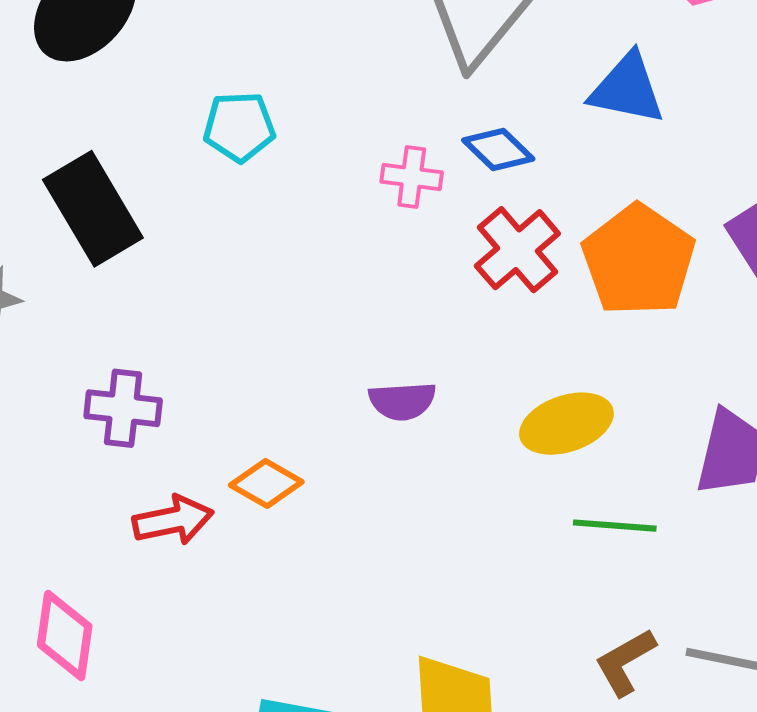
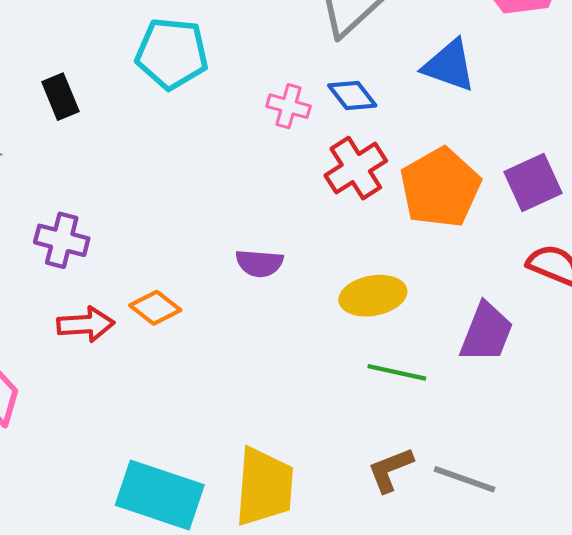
cyan pentagon: (239, 127) -> (172, 54), size x1.4
black rectangle: (93, 209) -> (60, 97), size x0.6

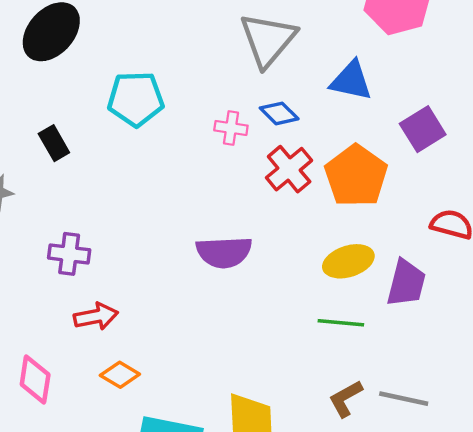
purple square: (533, 182) -> (423, 129), moved
purple semicircle: (259, 263) -> (224, 252), size x1.5
yellow ellipse: (373, 296) -> (348, 261), moved
orange diamond: (155, 308) -> (120, 375), moved

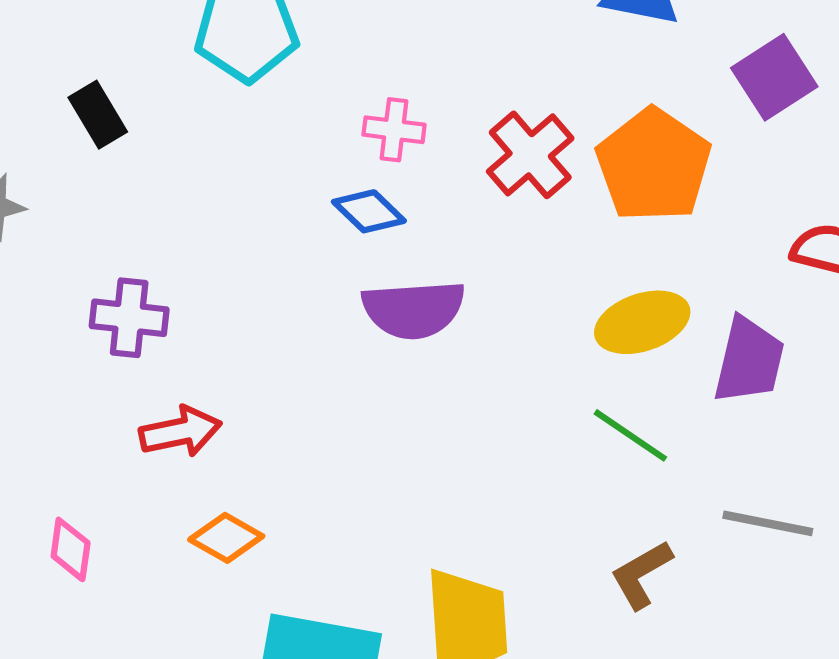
blue diamond: (279, 113) -> (369, 211), moved
pink cross: (231, 128) -> (394, 130), moved
green line: (341, 323) -> (630, 435), turned 30
pink diamond: (35, 380) -> (71, 549), size x0.7
gray line: (404, 399) -> (768, 523), moved

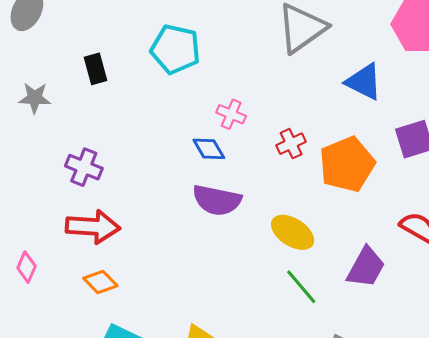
red cross: (530, 155) -> (291, 144), size x0.7
yellow ellipse: (642, 322) -> (293, 232), moved, turned 36
red arrow: (180, 432) -> (93, 227), size x1.4

